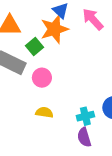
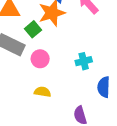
cyan cross: (85, 116) -> (84, 61), moved

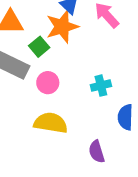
yellow semicircle: (42, 92) -> (51, 123), size x1.6

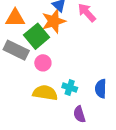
green square: (39, 47) -> (37, 36), size x1.6
cyan cross: (101, 86) -> (70, 88), moved, turned 32

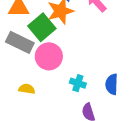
pink circle: (43, 63) -> (49, 56), size x1.5
yellow semicircle: (45, 93) -> (27, 89), moved, size x0.6

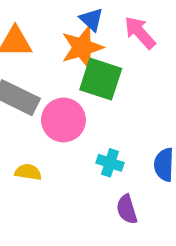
green square: (42, 27) -> (101, 79), moved, turned -32

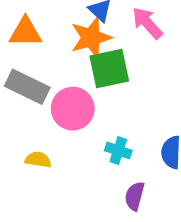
green square: (101, 79) -> (109, 69), turned -30
purple semicircle: (127, 209) -> (135, 196), turned 32

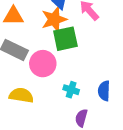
yellow semicircle: (38, 160) -> (21, 95), size x1.5

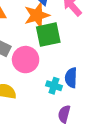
blue semicircle: (104, 91) -> (71, 78), moved

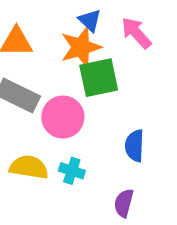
cyan cross: (54, 86) -> (72, 171), moved

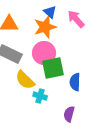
green square: (99, 78) -> (53, 68), moved
pink circle: (63, 117) -> (44, 53), moved
yellow semicircle: (29, 167) -> (25, 80), moved, turned -145

